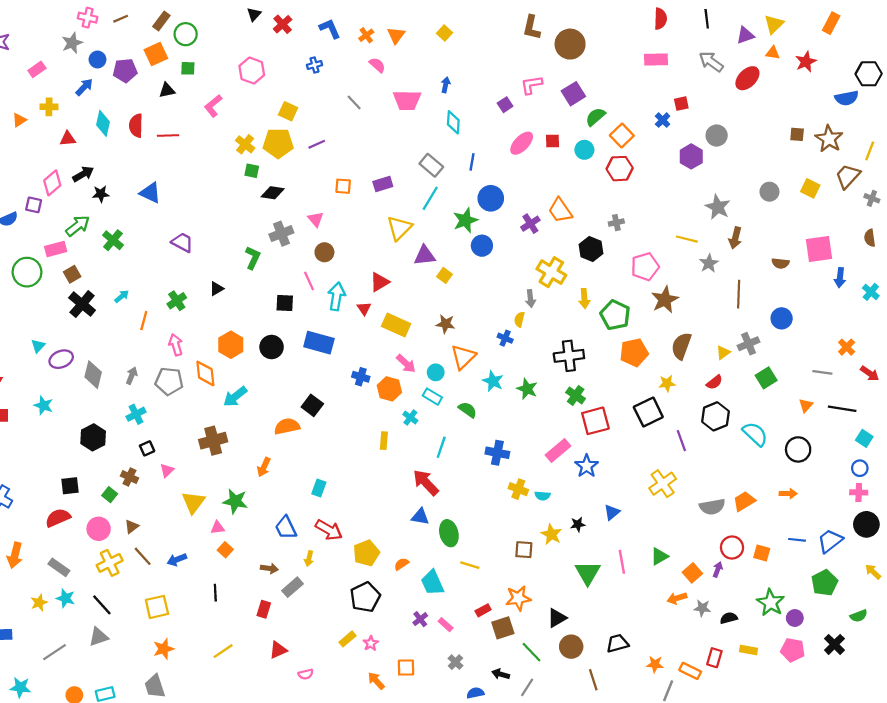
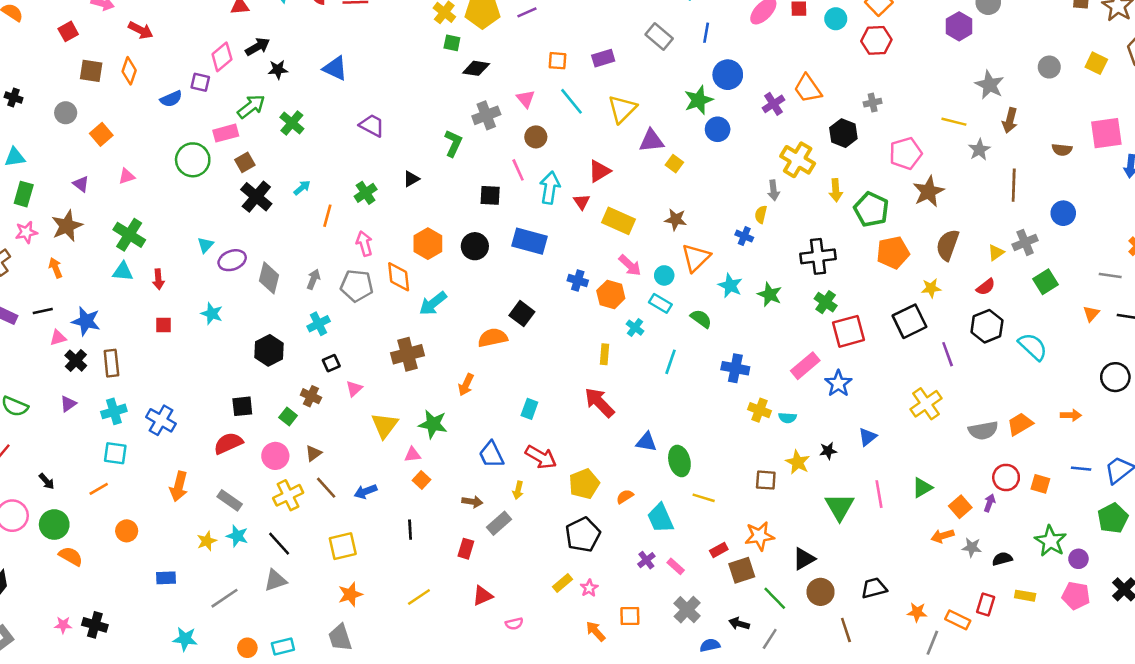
cyan line: (430, 198) -> (571, 101), moved, turned -70
black circle: (798, 449) -> (1115, 377), moved
red arrow: (426, 483) -> (599, 403), moved
gray cross: (456, 662) -> (687, 610), size x1.5

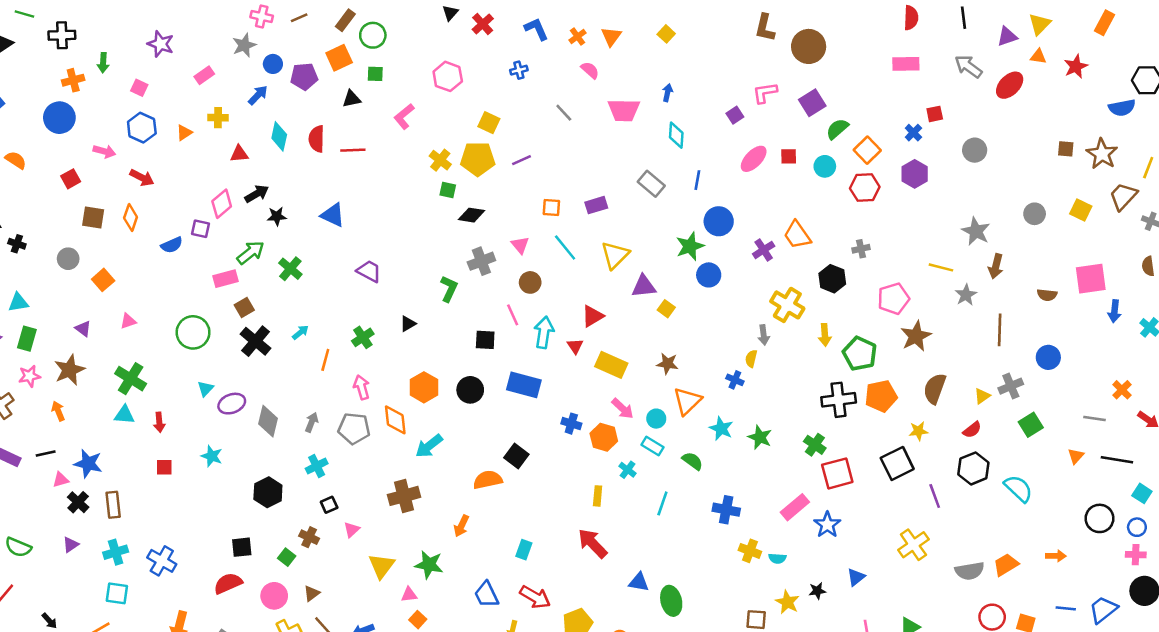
purple hexagon: (959, 26) -> (915, 174), moved
green circle: (193, 160) -> (193, 332), moved
black cross: (818, 256) -> (839, 400), moved

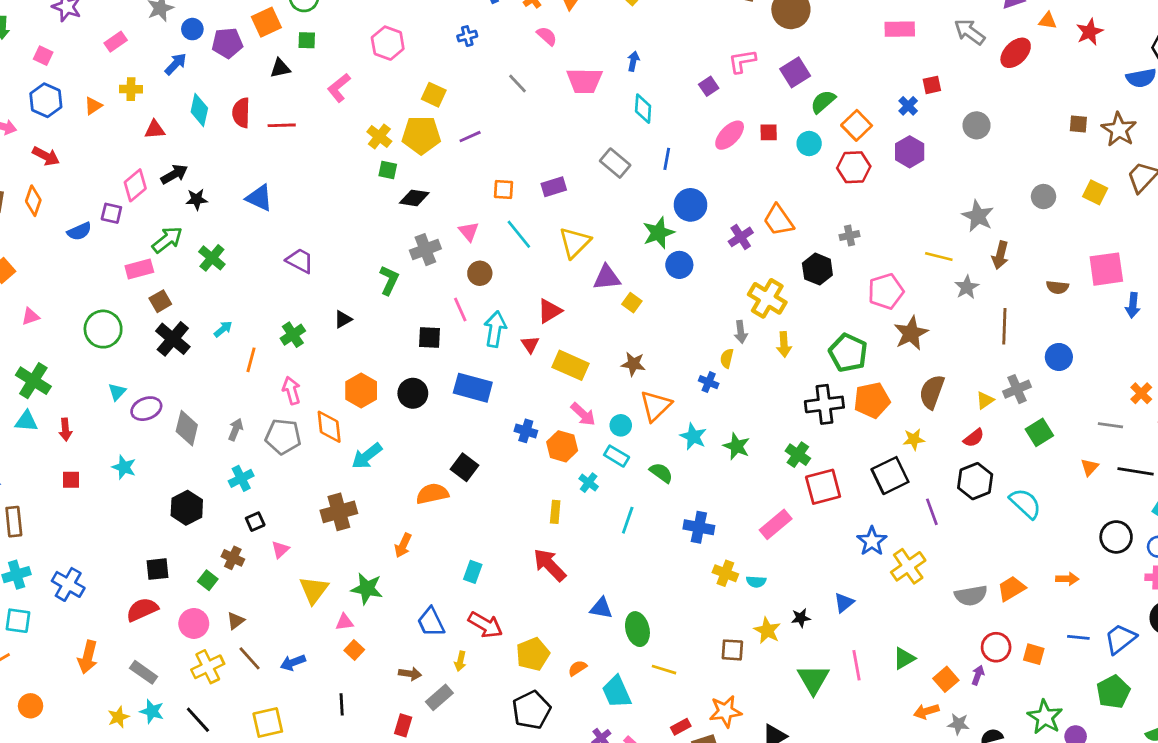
yellow arrow: (825, 335) -> (784, 344), moved
blue star: (827, 525) -> (872, 541), moved

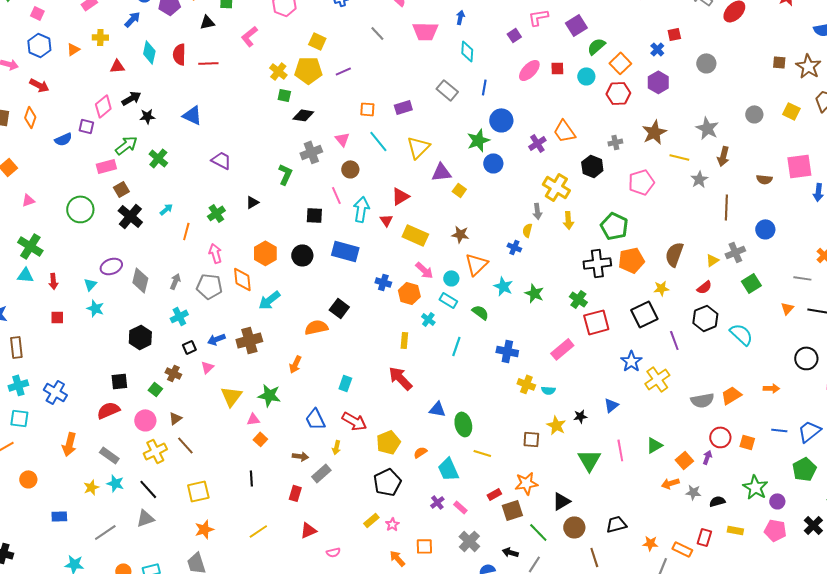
brown star: (911, 333) -> (654, 132), moved
cyan triangle: (117, 392) -> (90, 284), moved
blue arrow: (293, 663) -> (216, 339), moved

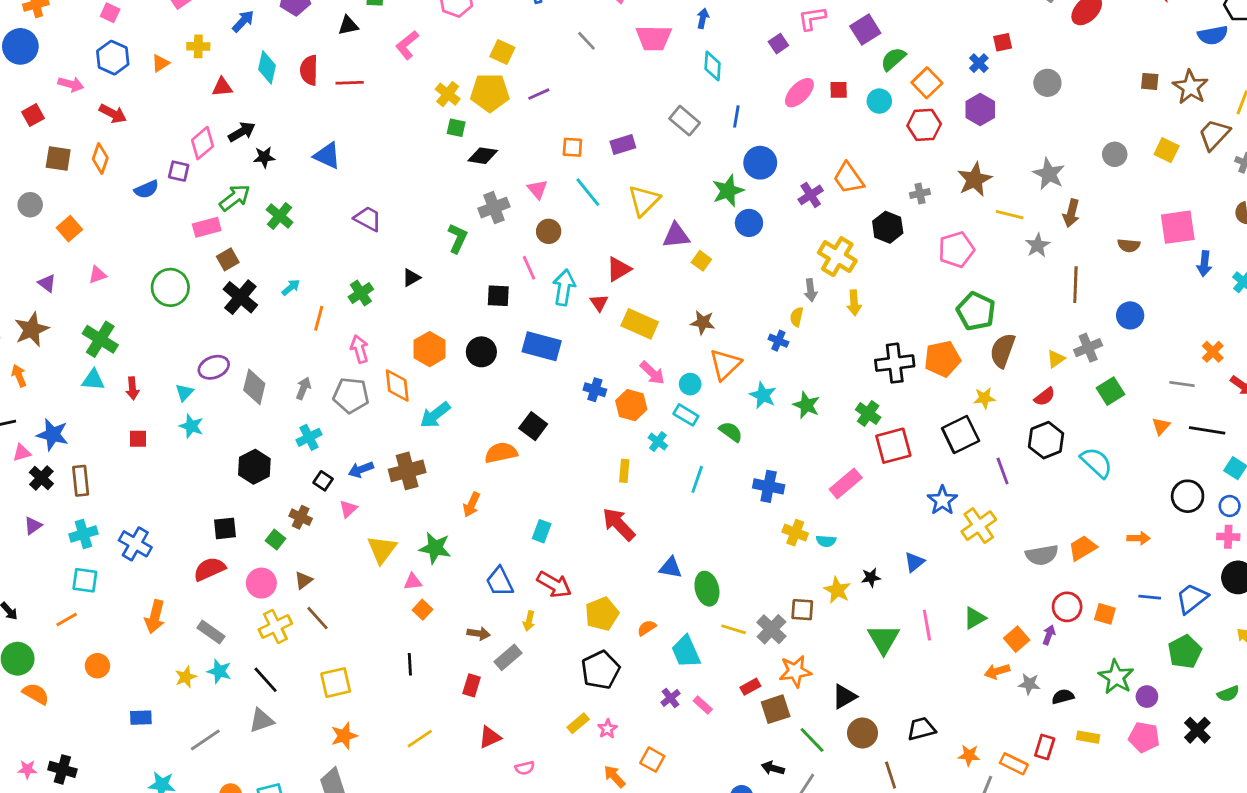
green pentagon: (614, 226) -> (976, 311), moved
black square: (189, 347) -> (323, 481), turned -32
gray cross: (469, 541) -> (771, 629), moved
orange square: (424, 546) -> (652, 760), turned 30

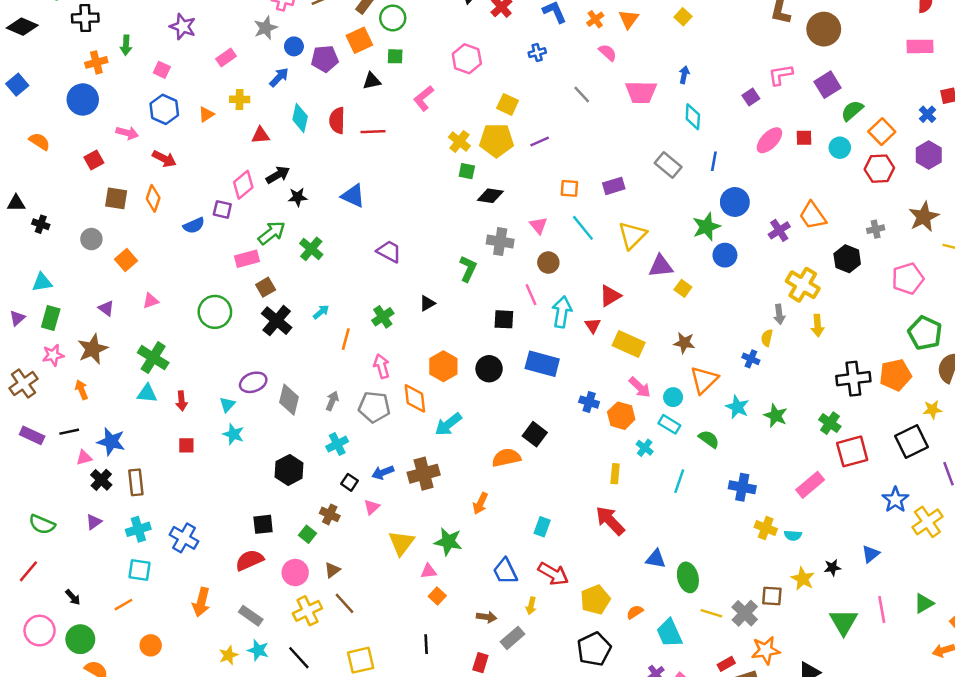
gray cross: (494, 208) -> (500, 242), turned 30

